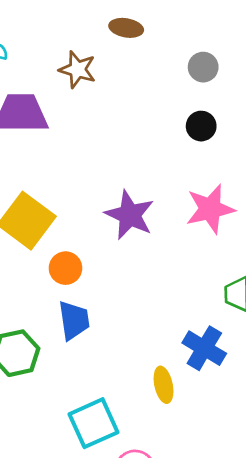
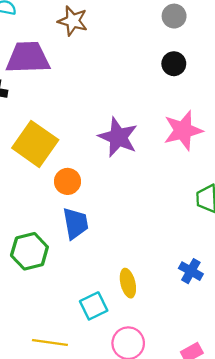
blue cross: (204, 348) -> (191, 271), moved, size x0.7
yellow ellipse: (164, 385) -> (128, 283), moved
cyan square: (94, 423) -> (94, 306), size x0.7

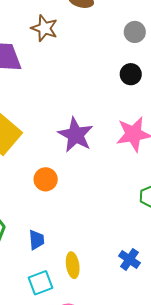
orange circle: (67, 181) -> (46, 179), moved
blue trapezoid: (76, 223) -> (36, 240), moved, size x0.7

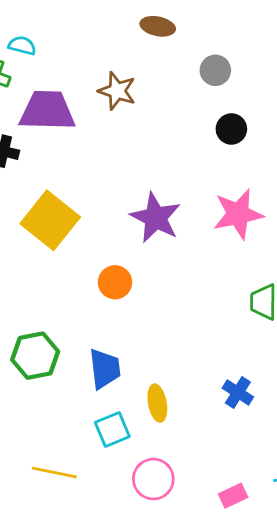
brown star: (44, 28) -> (117, 91), moved
gray circle: (135, 32) -> (215, 70), moved
blue trapezoid: (36, 240) -> (105, 369), size x1.4

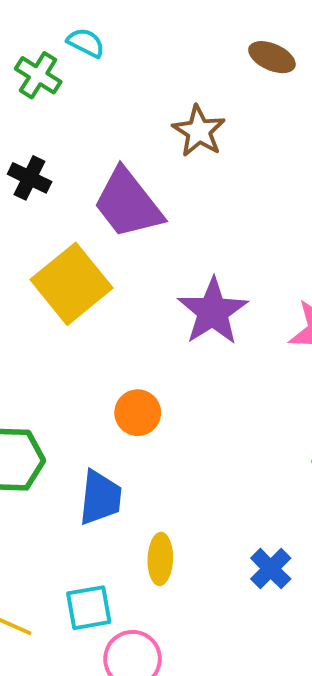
purple trapezoid: (47, 111) -> (128, 203), moved, turned -142
orange circle: (115, 282) -> (138, 413), moved
cyan square: (112, 429) -> (89, 608), moved

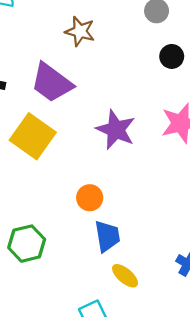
blue trapezoid: (100, 498) -> (107, 236), moved
yellow ellipse: (160, 559) -> (125, 276), turned -36

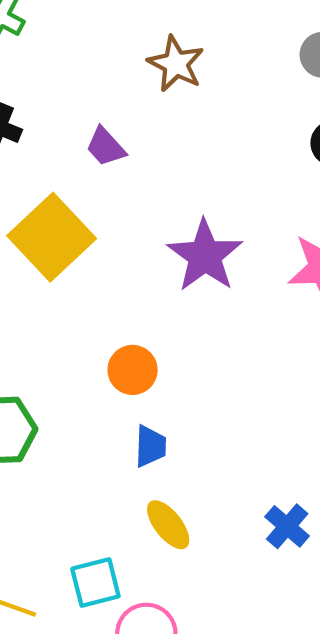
purple trapezoid: (52, 83) -> (106, 147), size x0.5
blue trapezoid: (107, 236) -> (150, 446), size x0.7

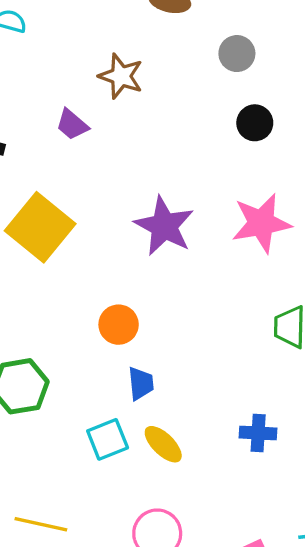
purple trapezoid: (106, 147) -> (72, 125), moved
blue cross: (287, 526) -> (258, 433), turned -30
cyan square: (95, 582) -> (108, 439), moved

